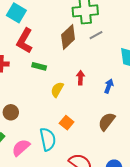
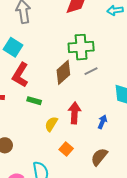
red arrow: (80, 78) -> (75, 113), size x1.5
orange square: (67, 123) -> (66, 149), moved

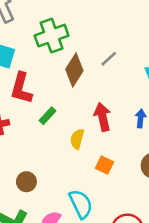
green cross: (81, 47) -> (52, 36), moved
green rectangle: (34, 101) -> (47, 116), turned -48

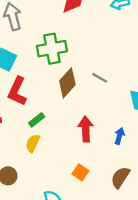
gray line: (109, 59) -> (100, 78), turned 63
yellow semicircle: (77, 139) -> (33, 143), moved

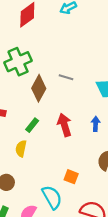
green rectangle: (37, 120) -> (32, 125), moved
orange square: (80, 172) -> (71, 177), moved

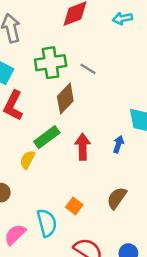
gray line: (66, 77) -> (88, 69), moved
blue arrow: (96, 124) -> (118, 144), moved
green rectangle: (32, 125) -> (47, 137), size x1.5

